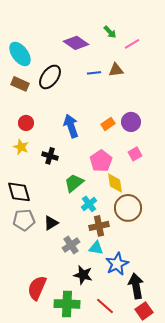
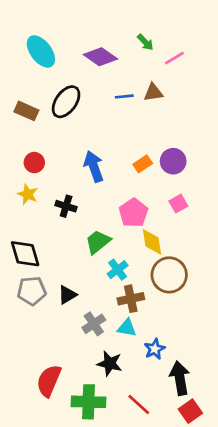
cyan ellipse: (20, 54) -> (41, 51), moved
blue star: (117, 264) -> (155, 349), size x0.7

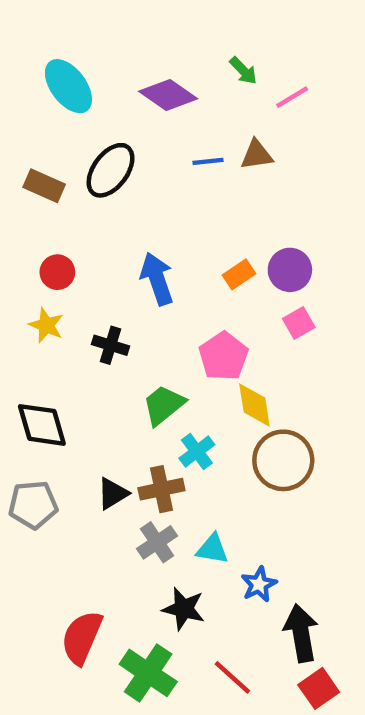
pink square: (178, 204) -> (299, 323), moved
gray pentagon: (32, 291) -> (33, 505), moved
brown cross: (131, 299) -> (161, 489), moved
green cross: (89, 402) -> (148, 673), turned 32

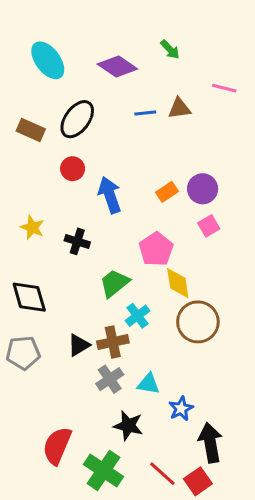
pink line: (292, 97) -> (224, 88), moved, turned 45
red circle: (57, 272) -> (73, 169), moved
red square: (319, 688) -> (198, 481), moved

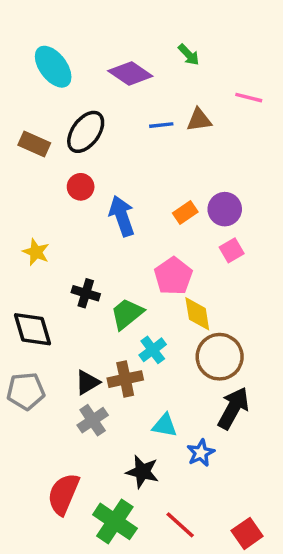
black cross: (77, 241) -> (86, 293), moved
gray cross: (110, 379) -> (93, 420), moved
black arrow: (210, 443) -> (233, 408), moved, turned 39
red square: (198, 481) -> (247, 533), moved

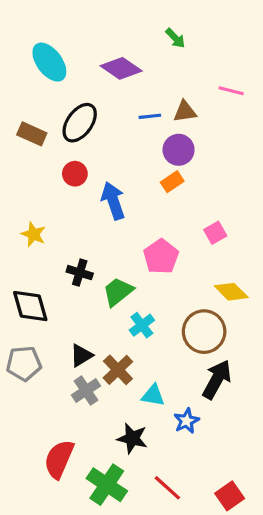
green arrow: (189, 55) -> (175, 38), moved
purple circle: (225, 209) -> (179, 150), moved
orange rectangle: (185, 213) -> (172, 182), moved
yellow diamond: (197, 314) -> (231, 292), moved, turned -36
brown cross: (125, 379) -> (118, 370), moved, turned -32

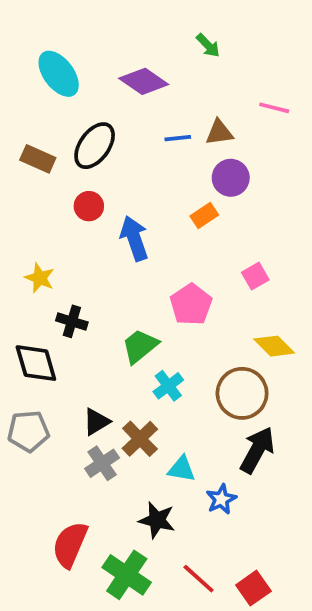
purple circle: (179, 150) -> (231, 178), moved
black cross: (80, 273) -> (72, 321), moved
red square: (230, 496) -> (253, 588), moved

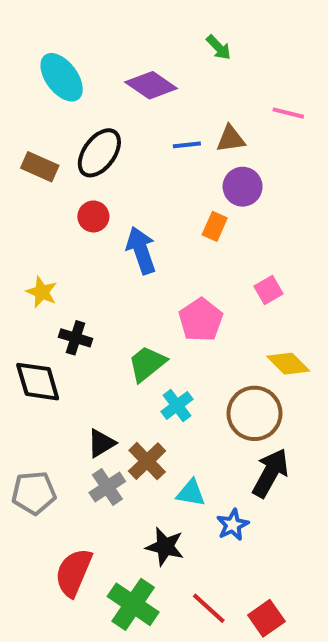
orange rectangle: (204, 216) -> (215, 226), turned -32
gray pentagon: (28, 431) -> (34, 493), moved

